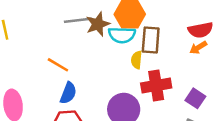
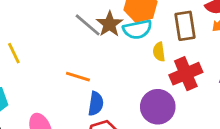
gray line: (78, 20) -> (88, 25), turned 60
brown rectangle: (151, 40) -> (185, 26), moved

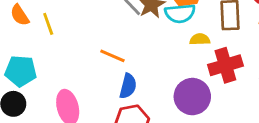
yellow semicircle: (159, 52) -> (200, 39), turned 90

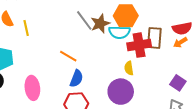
yellow semicircle: (200, 39) -> (129, 68), moved, turned -104
red cross: (225, 65) -> (139, 45), moved

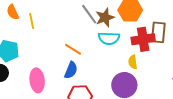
cyan semicircle: (119, 32) -> (109, 38), moved
blue semicircle: (76, 79) -> (71, 70), moved

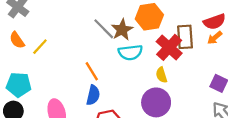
yellow line: (32, 21) -> (40, 47), turned 63
red cross: (143, 39) -> (169, 47), turned -30
orange line: (73, 49) -> (92, 71), turned 36

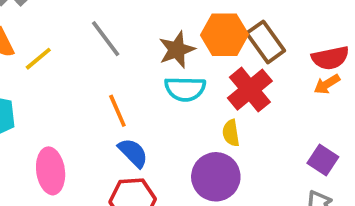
gray line: (104, 29) -> (106, 39), moved
brown rectangle: (185, 37) -> (266, 42), moved, turned -40
blue semicircle: (93, 95) -> (133, 153), moved, turned -66

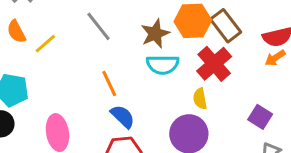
purple square: (323, 160) -> (260, 117), moved

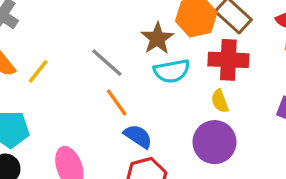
gray line: (98, 26) -> (107, 63), moved
red cross: (214, 64) -> (228, 60), turned -36

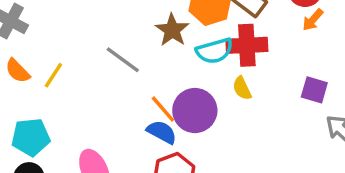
cyan semicircle: (172, 71) -> (214, 51), moved
orange line: (117, 102) -> (163, 109), moved
purple circle: (215, 142) -> (195, 110), moved

